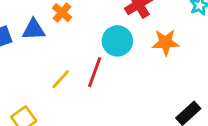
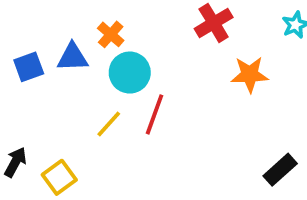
cyan circle: (117, 41) -> (130, 73), moved

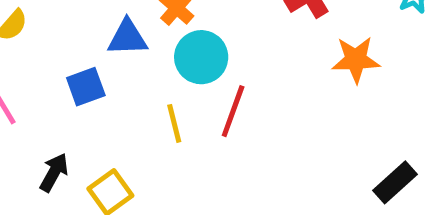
blue square: (29, 67) -> (86, 87), moved
yellow line: (109, 124) -> (174, 123), turned -56

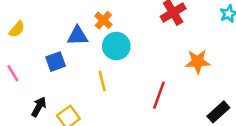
orange star: (356, 60) -> (198, 62), moved
red line: (233, 111) -> (159, 95), moved

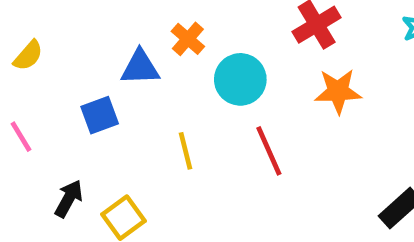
cyan circle: (116, 46) -> (240, 79), moved
orange star: (198, 62) -> (338, 91), moved
red line: (159, 95) -> (269, 151), moved, turned -44

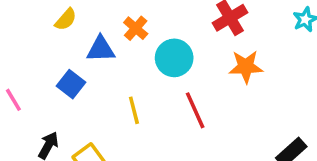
yellow semicircle: (28, 56) -> (66, 19), moved
blue square: (100, 115) -> (71, 84), turned -32

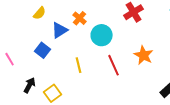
blue triangle: (101, 49) -> (60, 30), turned -30
orange star: (246, 67) -> (144, 55), moved, turned 30

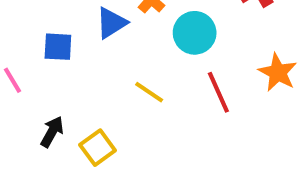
blue square: (43, 50) -> (58, 47), moved, turned -35
yellow line: (79, 65) -> (149, 92), turned -42

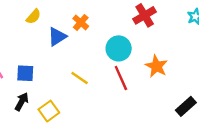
cyan circle: (195, 33) -> (119, 48), moved
blue square: (58, 47) -> (25, 73), moved

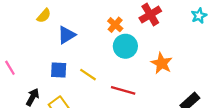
orange cross: (81, 22) -> (115, 25), moved
blue square: (25, 73) -> (59, 70), moved
red line: (121, 78) -> (123, 90), moved, turned -50

